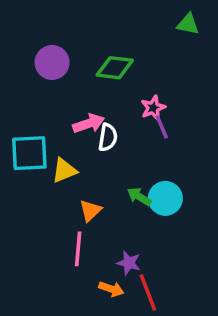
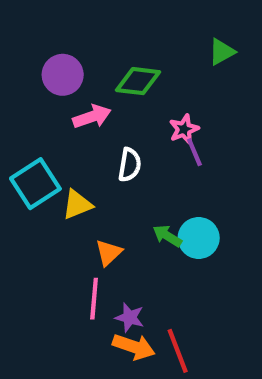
green triangle: (188, 24) -> (222, 52), moved, turned -40
pink arrow: (89, 123) -> (92, 117), moved
cyan square: (29, 153) -> (35, 184), turned -30
purple star: (129, 263) -> (130, 317), moved
orange arrow: (111, 289) -> (134, 347), size x1.4

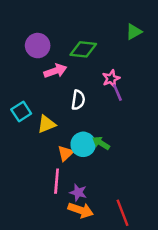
cyan square: (35, 184) -> (21, 111), size x0.7
cyan circle: (199, 238) -> (83, 144), moved
red line: (178, 351) -> (122, 213), moved

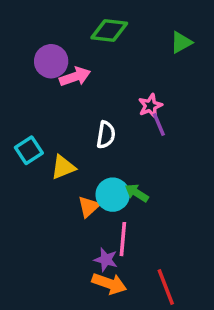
green diamond: (83, 49) -> (109, 30), moved
pink arrow: (55, 71) -> (75, 77), moved
pink line: (57, 181) -> (123, 239), moved

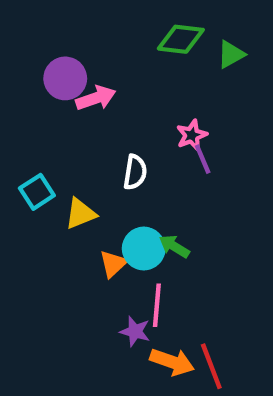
green diamond: (109, 30) -> (181, 39), moved
orange arrow: (109, 284) -> (172, 362), moved

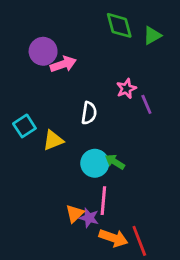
green diamond: (181, 39) -> (119, 25), turned 68
purple line: (203, 159) -> (146, 104), moved
orange triangle: (113, 264) -> (75, 214), moved

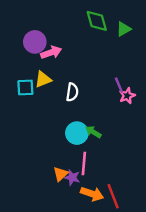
pink star: (126, 89) -> (127, 96), moved
cyan square: (24, 126) -> (25, 87), moved, turned 30
yellow triangle: (53, 140) -> (43, 79), moved

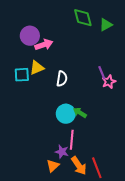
orange triangle: (61, 174) -> (53, 166), moved
orange arrow: (92, 194) -> (79, 166), turned 36

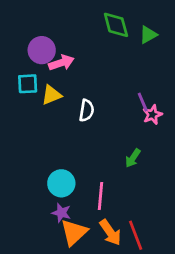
cyan square: (22, 75) -> (28, 84), moved
green arrow: (80, 113) -> (133, 158), moved, turned -88
cyan circle: (66, 114) -> (61, 183), moved
purple star: (62, 152) -> (61, 213), moved
orange triangle: (53, 166) -> (74, 232), size x1.5

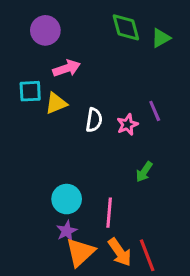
purple circle: (42, 50) -> (45, 30), moved
pink star: (152, 115) -> (127, 125), moved
purple star: (61, 213) -> (67, 231), turned 30

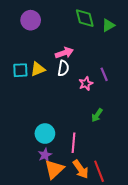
pink arrow: (67, 68) -> (64, 53), moved
cyan square: (30, 91) -> (20, 70), moved
white semicircle: (94, 120) -> (63, 68), moved

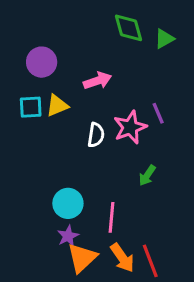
purple circle: (31, 20) -> (42, 62), moved
white semicircle: (63, 68) -> (96, 135), moved
pink star: (86, 83) -> (130, 127), size x1.5

